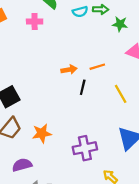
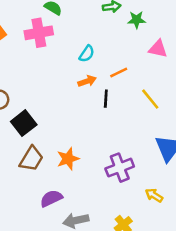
cyan semicircle: (80, 12) -> (87, 54), moved, turned -32
pink cross: (35, 21) -> (39, 33), size x1.5

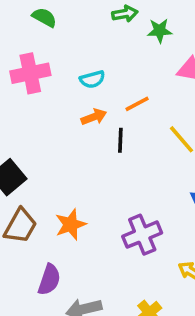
pink cross: (39, 33) -> (30, 73), moved
cyan semicircle: (87, 54) -> (92, 79), turned 42
purple semicircle: (51, 198) -> (49, 280), turned 135

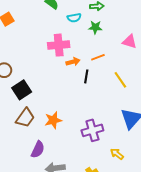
green star: (160, 31) -> (95, 27), moved
pink cross: (30, 73) -> (59, 45), moved
cyan semicircle: (92, 79) -> (74, 18), moved

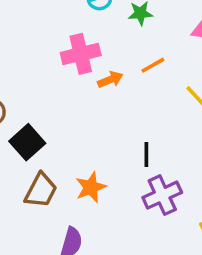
black line: (86, 76) -> (146, 155), moved

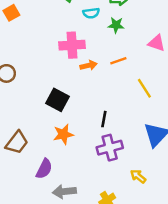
black square: (27, 142) -> (58, 100), moved, turned -30
brown trapezoid: (41, 190) -> (17, 143), moved

